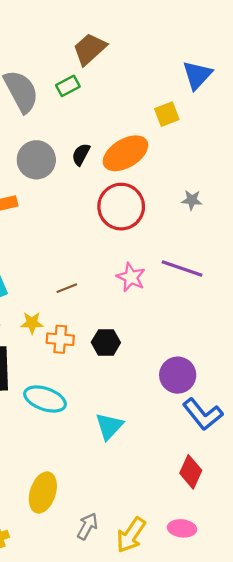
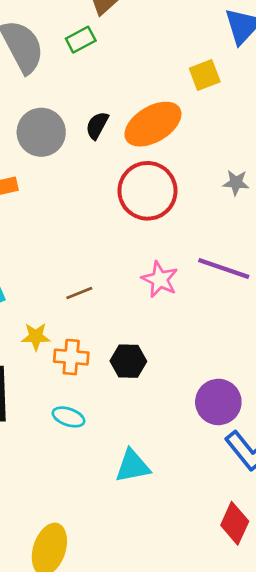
cyan ellipse: (45, 399) -> (68, 417), moved, size x0.6
cyan triangle: (109, 426) -> (132, 466), turned 36

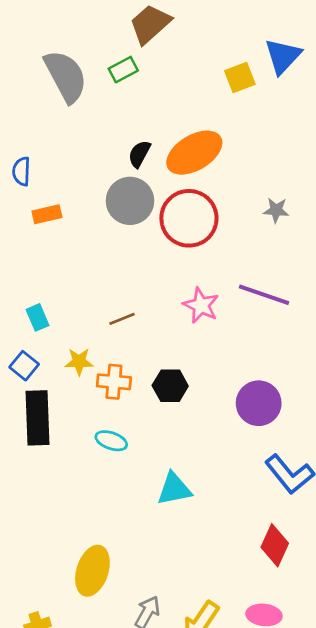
yellow square: (205, 75) -> (240, 78), moved
gray circle: (41, 132) -> (130, 201), moved
purple circle: (218, 402) -> (259, 403), moved

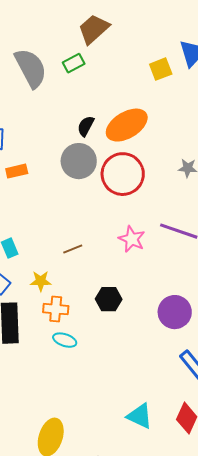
orange cross: (114, 382) -> (56, 309), moved
cyan triangle: (174, 489) -> (140, 416), moved, turned 36

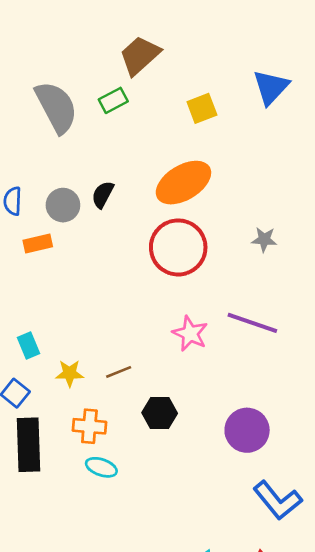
yellow square: (161, 69) -> (202, 108), moved
black semicircle: (86, 126) -> (103, 194), moved
gray circle: (79, 161) -> (63, 205), moved, size x0.7
brown line: (73, 249) -> (119, 372), moved
yellow star: (41, 281) -> (70, 373), moved

